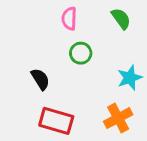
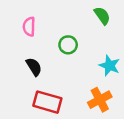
pink semicircle: (69, 19) -> (29, 27), moved
cyan star: (130, 78) -> (110, 66), turned -30

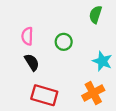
green semicircle: (102, 16) -> (96, 15), turned -126
pink semicircle: (29, 27) -> (27, 36), moved

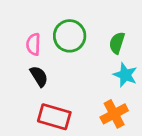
green semicircle: (96, 15) -> (117, 43), moved
green circle: (64, 42) -> (70, 36), moved, size x1.5

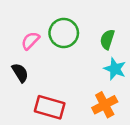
pink semicircle: (33, 44) -> (30, 41), turned 42
black semicircle: (39, 76) -> (20, 73), moved

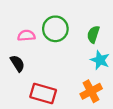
pink semicircle: (30, 41) -> (26, 36), turned 42

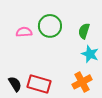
black semicircle: (17, 63) -> (15, 84), moved

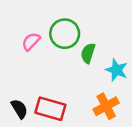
green semicircle: (84, 31) -> (88, 53), moved
pink semicircle: (24, 32) -> (31, 41), turned -42

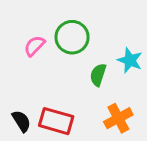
green semicircle: (88, 53) -> (98, 75), moved
cyan star: (116, 70) -> (130, 60), moved

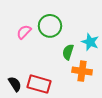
orange cross: (118, 118) -> (82, 71), moved, turned 36

